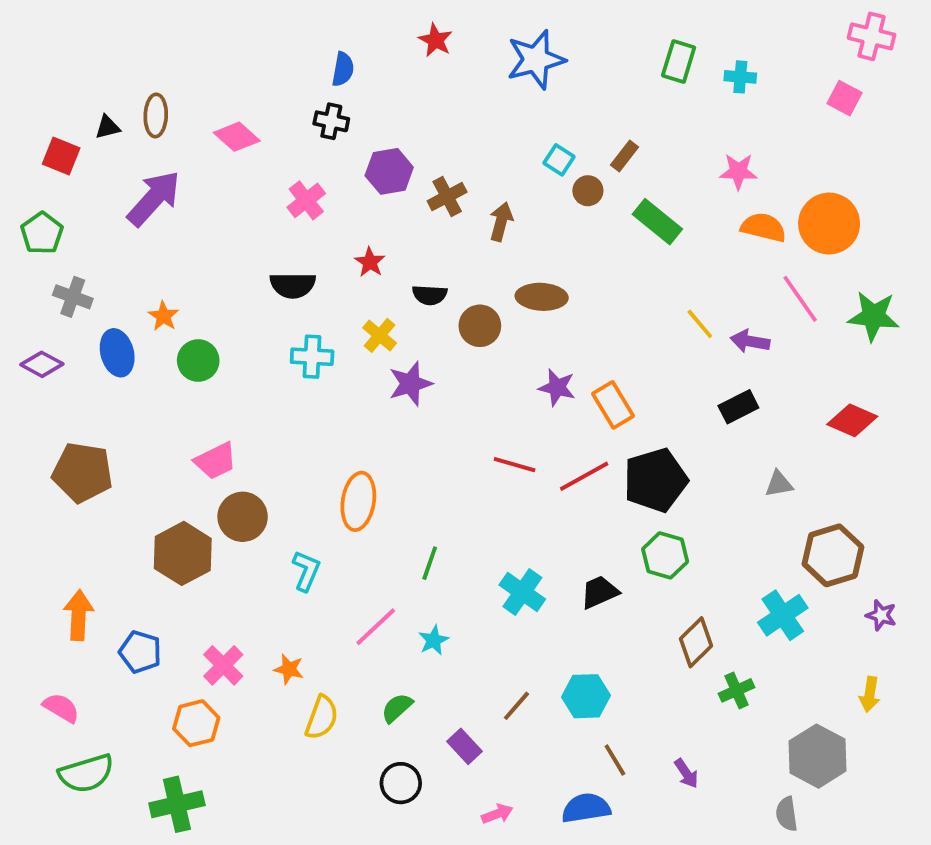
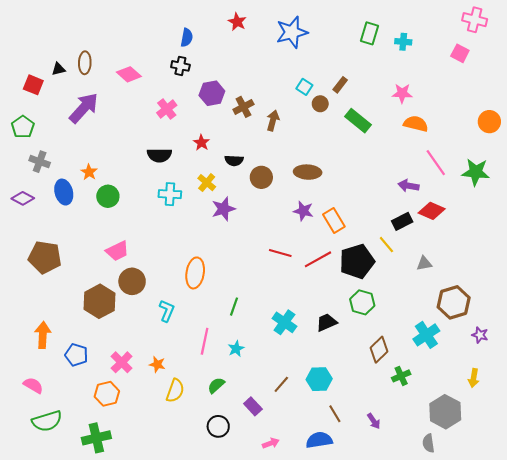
orange circle: (829, 224) -> (489, 122), moved, size x0.7
brown ellipse: (542, 297) -> (308, 172), moved
yellow line: (700, 324) -> (386, 245), moved
red diamond: (852, 420) -> (432, 211), moved
pink line: (376, 627) -> (205, 341), turned -35

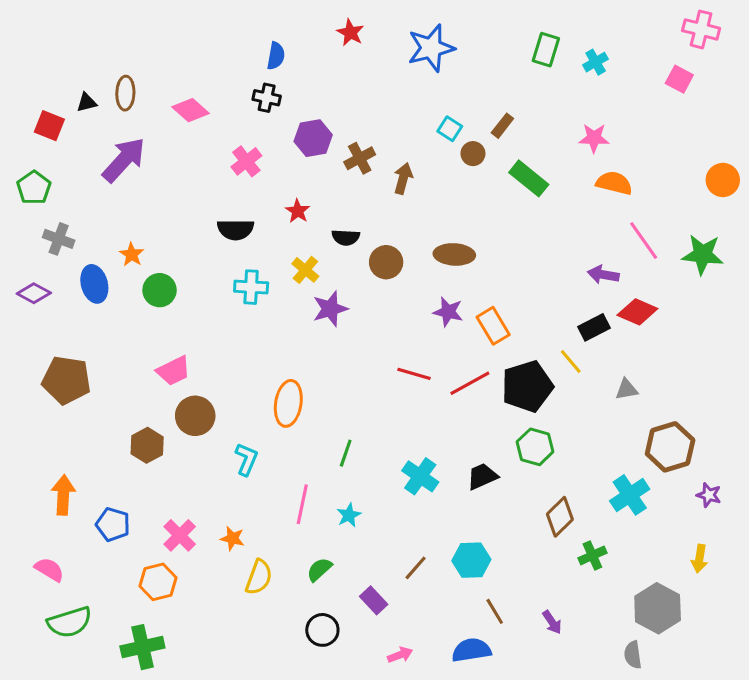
cyan cross: (403, 42) -> (596, 62), turned -35
brown hexagon: (99, 301) -> (147, 445), size x0.7

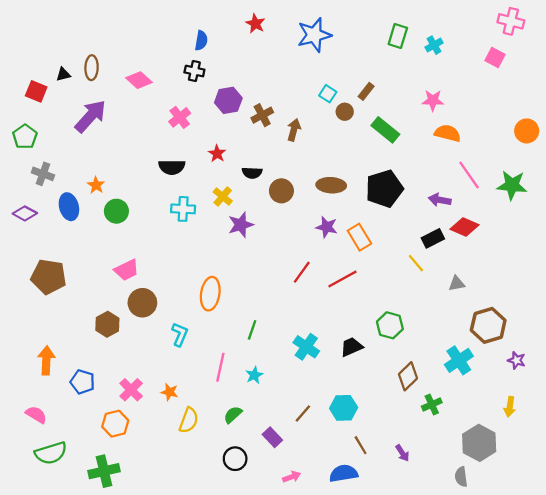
red line: (414, 374) -> (302, 272), turned -70
black pentagon: (527, 386) -> (384, 189), moved

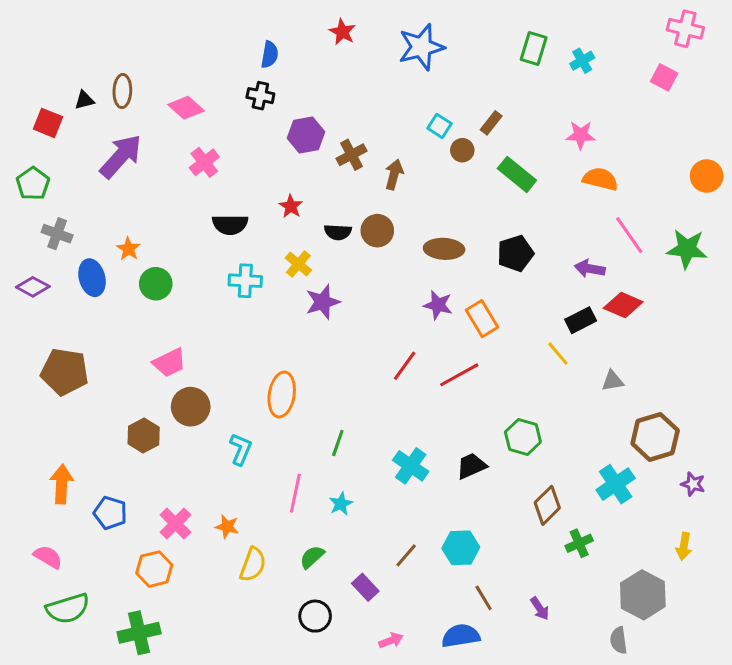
pink cross: (180, 117) -> (204, 162), moved
black pentagon: (384, 189) -> (515, 253), size x0.7
brown circle: (281, 191) -> (377, 231), moved

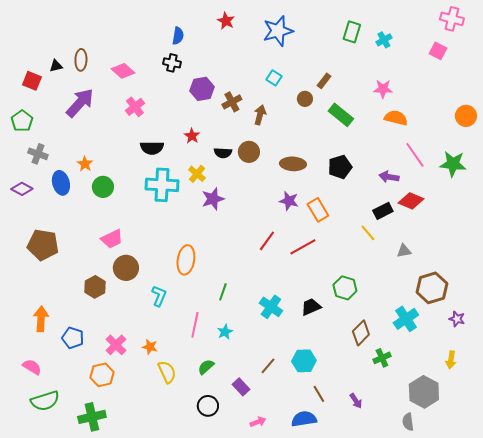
cyan square: (440, 126) -> (274, 78), moved
cyan cross: (245, 281) -> (162, 185), size x1.5
yellow semicircle: (253, 564) -> (167, 372), turned -45

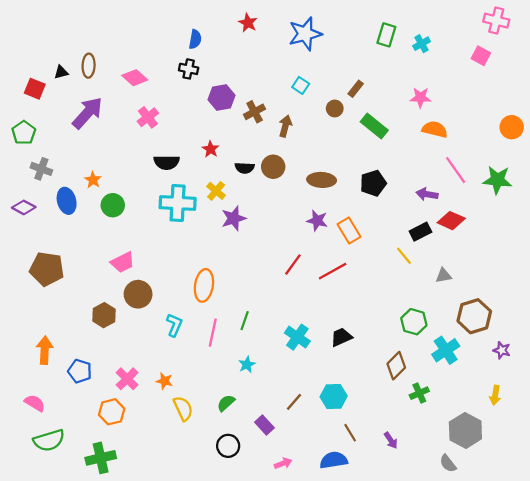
green hexagon: (345, 288) -> (414, 322), moved
pink line: (195, 325) -> (213, 333), moved
gray semicircle: (408, 422) -> (448, 463), turned -30

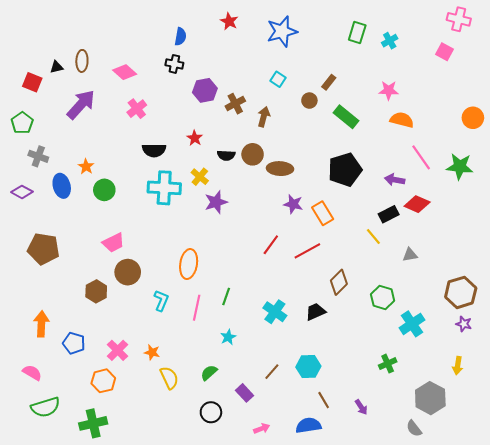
brown ellipse: (322, 180) -> (280, 169), moved
black pentagon: (373, 183) -> (345, 170), size x1.4
brown hexagon: (474, 316) -> (461, 292), moved
brown diamond: (396, 366) -> (339, 282), moved

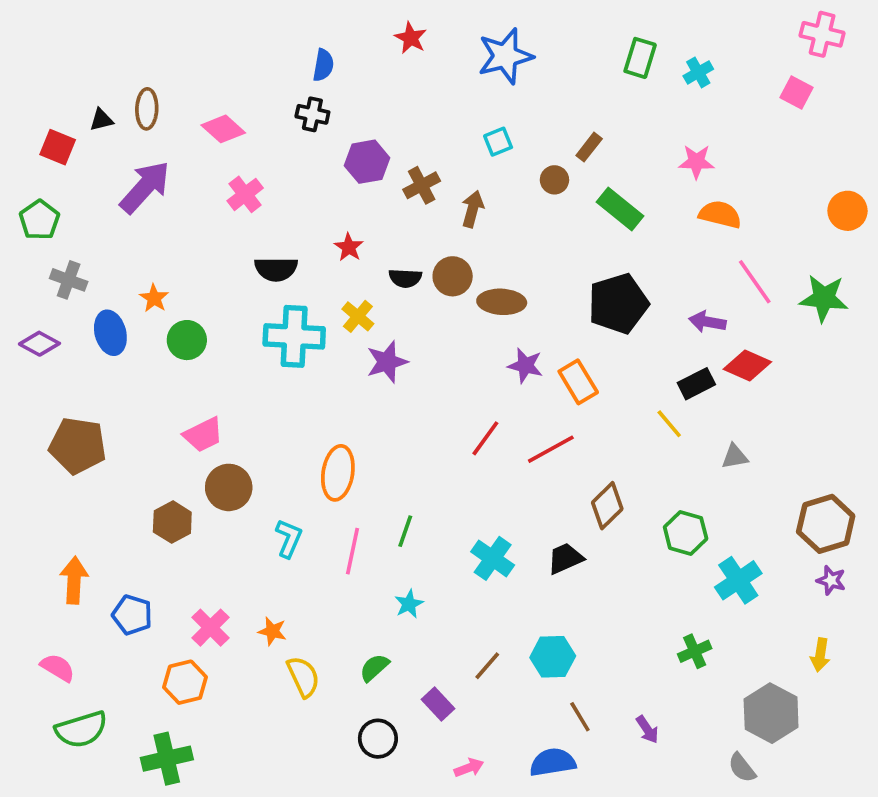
cyan square: (278, 79) -> (498, 142), turned 35

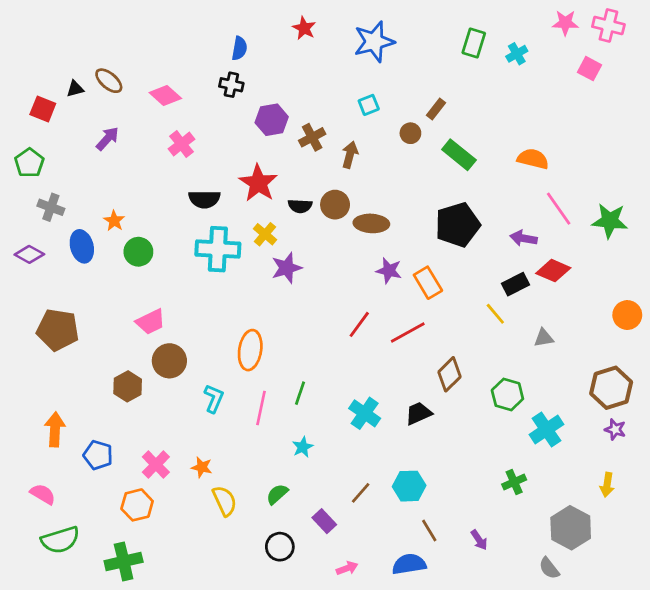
brown ellipse: (147, 109) -> (109, 81), turned -52
pink star: (696, 162) -> (565, 23), moved
purple arrow: (145, 187) -> (107, 139), size x0.6
orange circle: (847, 211) -> (627, 315), moved
red star: (349, 247) -> (258, 183), size x1.8

